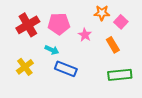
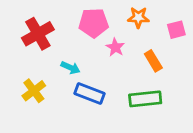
pink square: (121, 22) -> (176, 30), moved, turned 32
pink pentagon: (59, 24) -> (94, 23), moved
green rectangle: (120, 75) -> (145, 99), moved

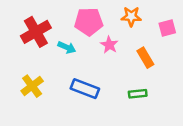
cyan arrow: (70, 68) -> (67, 47), moved
green rectangle: (145, 99) -> (138, 94), size x0.6

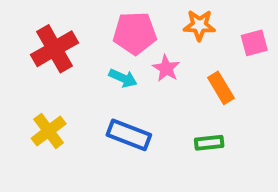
cyan arrow: (67, 47) -> (123, 78), moved

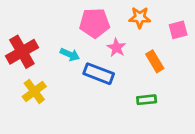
red cross: (54, 49) -> (22, 52), moved
cyan arrow: (123, 78) -> (70, 54), moved
blue rectangle: (129, 135) -> (99, 74), moved

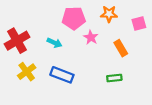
blue rectangle: (99, 74) -> (62, 75), moved

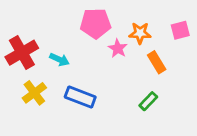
orange star: (109, 14) -> (140, 33), moved
cyan arrow: (54, 43) -> (59, 59), moved
green rectangle: (114, 78) -> (148, 101), turned -40

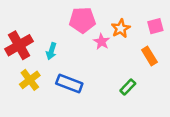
orange star: (140, 33) -> (121, 28), turned -30
cyan arrow: (59, 59) -> (51, 51), turned 84
orange rectangle: (157, 62) -> (149, 56), moved

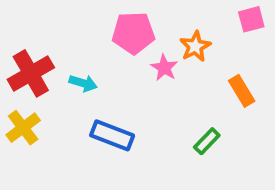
pink square: (155, 26) -> (251, 19), moved
cyan arrow: (51, 51) -> (83, 83), turned -91
yellow cross: (30, 80) -> (23, 128), moved

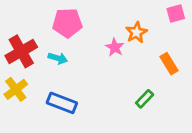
pink pentagon: (133, 33) -> (67, 23), moved
blue rectangle: (112, 135) -> (62, 103), moved

